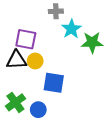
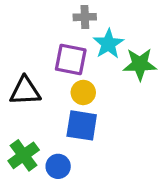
purple square: (26, 39) -> (71, 59), moved
yellow circle: (35, 61) -> (83, 92), moved

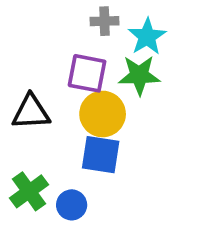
cyan star: (108, 44) -> (147, 37), moved
green star: (140, 64) -> (139, 75), moved
yellow circle: (83, 92) -> (103, 114), size x1.5

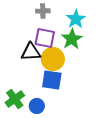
gray cross: (104, 21) -> (43, 11), moved
green star: (139, 75) -> (72, 39), turned -30
black triangle: (31, 112) -> (31, 52), moved

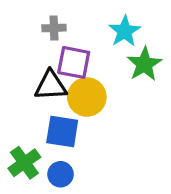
gray cross: (43, 11) -> (54, 28), moved
green star: (72, 39) -> (144, 64), moved
blue square: (52, 80) -> (62, 132), moved

